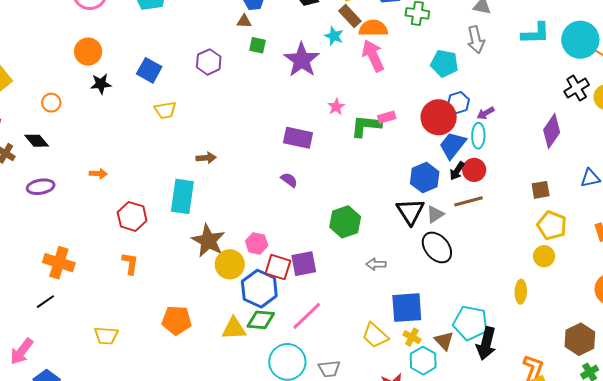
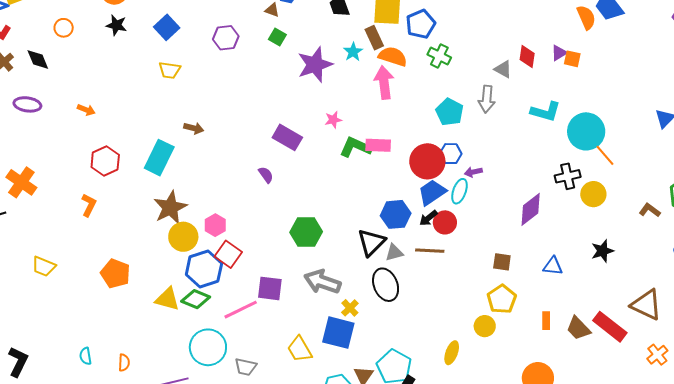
pink rectangle: (387, 117) -> (378, 145), size x1.4
purple square: (304, 264) -> (270, 288), moved
gray arrow: (376, 264) -> (322, 282), size x1.8
yellow cross: (412, 337) -> (350, 308), moved

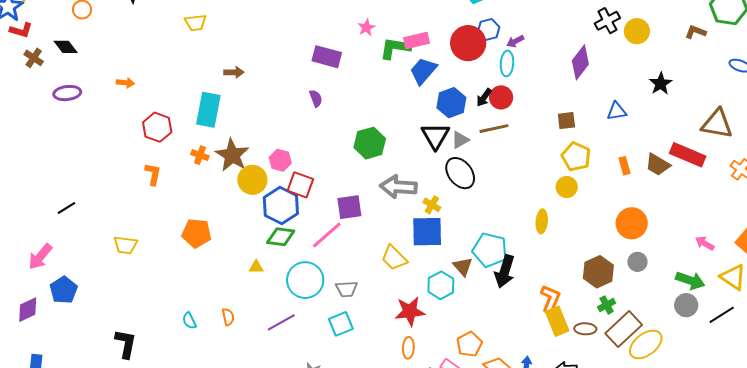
purple semicircle: (266, 175) -> (316, 98), turned 30
orange cross: (21, 182) -> (200, 155), moved, size x0.6
blue trapezoid: (432, 192) -> (423, 71), moved
yellow triangle: (167, 299) -> (256, 267), moved, size x0.6

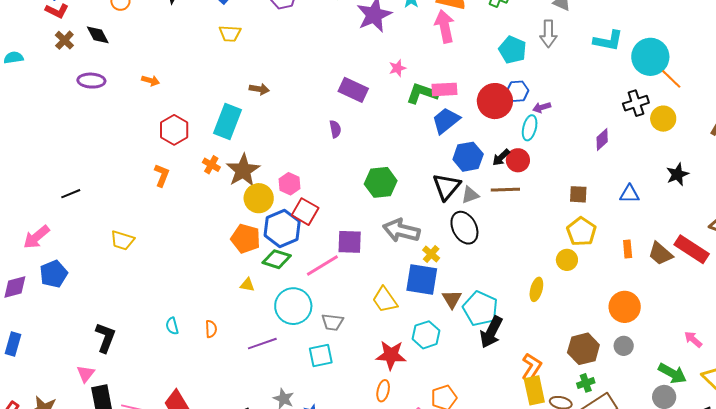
purple diamond: (580, 62) -> (602, 139), size x0.7
orange pentagon: (197, 233) -> (246, 239), moved
brown triangle: (463, 266) -> (452, 299), moved

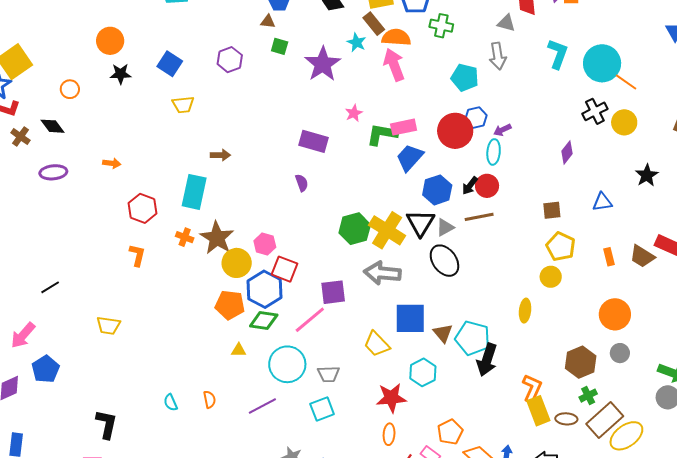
cyan L-shape: (608, 41) -> (558, 54), turned -72
yellow cross: (431, 254) -> (387, 230), moved, size x2.0

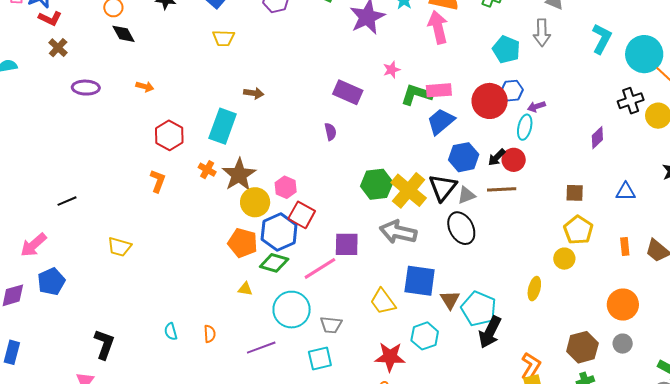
black diamond: (53, 126) -> (124, 34), moved

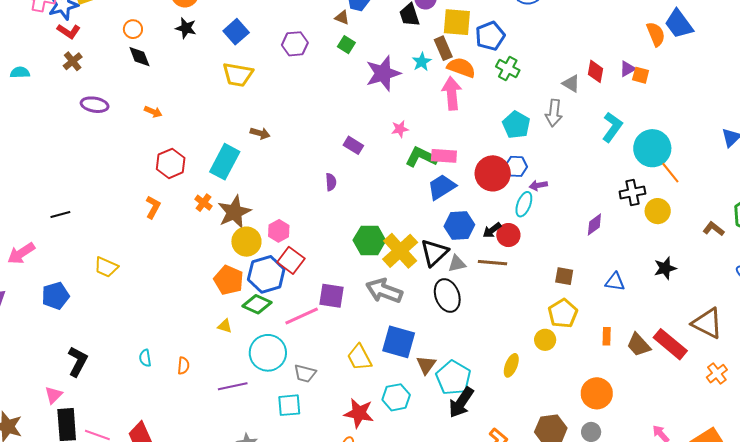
yellow trapezoid: (223, 38) -> (238, 75), size x1.4
purple rectangle: (348, 92) -> (353, 145), size x0.7
blue pentagon: (51, 282) -> (55, 296), moved

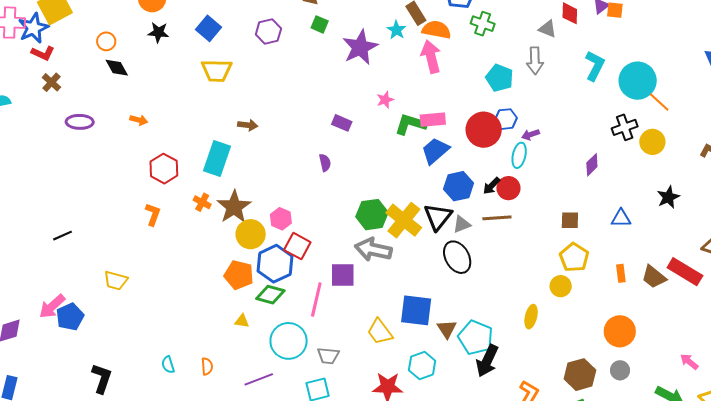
pink arrow: (21, 253) -> (52, 306), moved
gray arrow: (384, 291) -> (373, 250), moved
pink line: (302, 316) -> (316, 299), turned -44

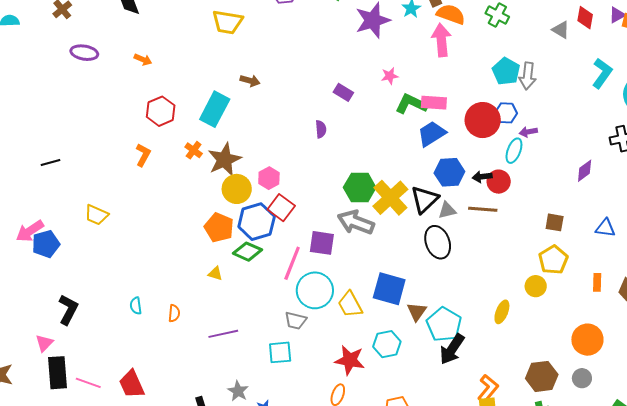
gray arrow: (535, 61) -> (528, 76), moved
black arrow: (492, 186) -> (482, 177), turned 30
cyan circle: (289, 341) -> (315, 290), moved

